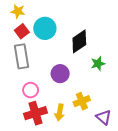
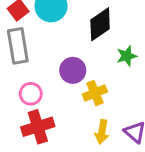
yellow cross: (82, 101) -> (95, 93), moved
yellow arrow: (60, 112) -> (102, 132), moved

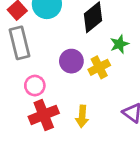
yellow cross: (95, 93) -> (99, 67), moved
yellow arrow: (102, 132) -> (82, 116), moved

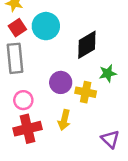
yellow cross: (99, 67) -> (86, 92), turned 30
yellow arrow: (82, 116) -> (64, 120), moved

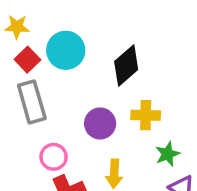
green star: (108, 73) -> (167, 154), moved
yellow cross: (86, 92) -> (146, 115), moved

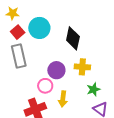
black diamond: (126, 65) -> (73, 38), turned -40
pink circle: (54, 157) -> (45, 86), moved

